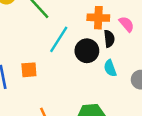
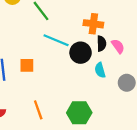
pink semicircle: (127, 24) -> (118, 46), moved
cyan line: (59, 39) -> (56, 40), turned 75

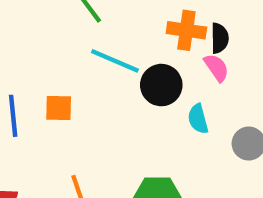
black semicircle: (101, 44) -> (220, 38), moved
pink semicircle: (118, 46) -> (216, 68), moved

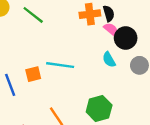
cyan line: (115, 61) -> (60, 65), moved
black circle: (161, 85) -> (126, 38), moved

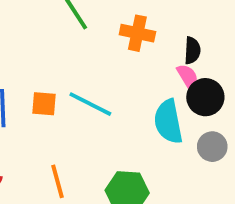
orange cross: (90, 14) -> (137, 33), moved
cyan semicircle: (109, 60) -> (168, 122), size x1.6

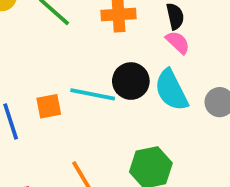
black circle: (205, 97) -> (131, 81), moved

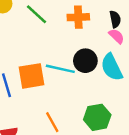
orange square: (49, 106) -> (31, 76), size x1.6

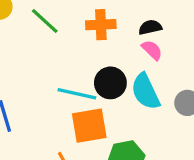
black semicircle: (115, 19) -> (150, 27), turned -91
orange square: (31, 76) -> (89, 126), moved

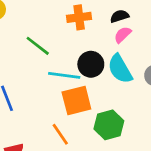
green line: (45, 21) -> (38, 46), moved
pink semicircle: (152, 50) -> (123, 35), turned -84

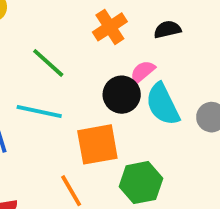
orange cross: (79, 17) -> (110, 27), turned -30
pink semicircle: (123, 35) -> (143, 72), moved
cyan line: (64, 75) -> (39, 111), moved

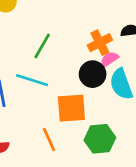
orange cross: (110, 27) -> (100, 43), moved
green line: (48, 63) -> (42, 46), turned 72

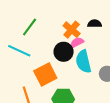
orange cross: (100, 43) -> (72, 30), turned -30
orange square: (71, 108) -> (45, 75), turned -30

